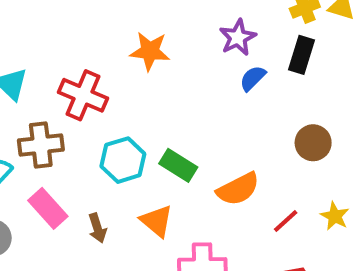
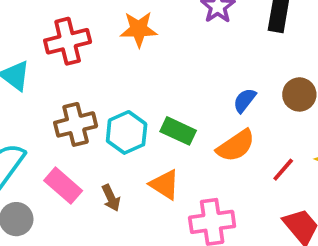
blue semicircle: (253, 78) -> (245, 100), moved
red cross: (83, 95) -> (68, 41), moved, turned -30
brown cross: (41, 145) -> (76, 124), moved

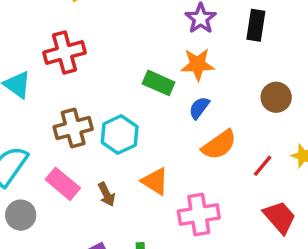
orange star: (139, 29) -> (197, 64), moved
blue semicircle: (245, 100) -> (199, 108), moved
green rectangle: (178, 131) -> (159, 83), moved

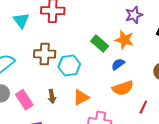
red line: (263, 166) -> (143, 107), turned -32
orange triangle: (155, 181) -> (81, 97), turned 42
pink rectangle: (63, 184) -> (24, 100), moved

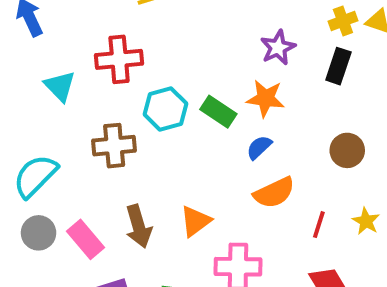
cyan hexagon: (69, 65) -> (165, 109), moved
brown arrow: (52, 96) -> (139, 226), size x1.5

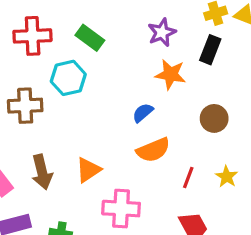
orange star: (266, 98) -> (171, 74), moved
green rectangle: (218, 112) -> (90, 38), moved

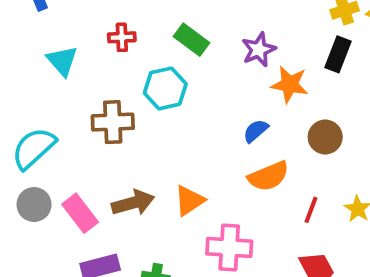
purple star: (162, 32) -> (259, 50), moved
red cross: (33, 36) -> (122, 37), size x0.6
brown circle: (214, 118) -> (325, 137), moved
brown arrow: (42, 172) -> (133, 203), turned -92

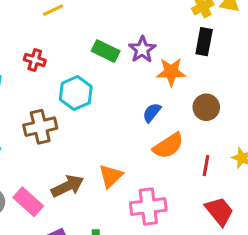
red cross: (122, 37) -> (35, 60), turned 30
green rectangle: (191, 40) -> (106, 51), moved

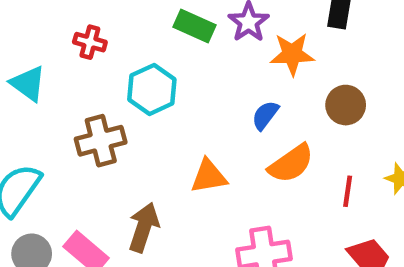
orange triangle: (111, 176) -> (209, 176), moved, turned 36
brown arrow: (68, 186) -> (144, 227), turned -44

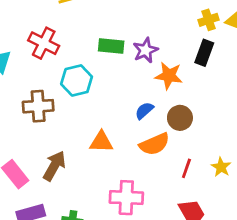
green rectangle: (194, 26) -> (111, 46), turned -30
red cross: (90, 42) -> (44, 43), size x1.5
brown circle: (346, 105) -> (180, 118), moved

